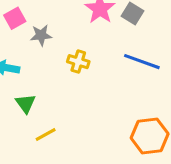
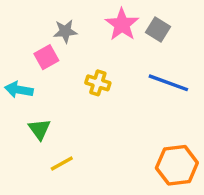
pink square: (15, 18) -> (46, 57), moved
gray star: (41, 35) -> (65, 31), moved

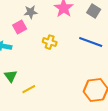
gray square: (158, 30) -> (94, 11), moved
green triangle: (39, 129) -> (11, 76), moved

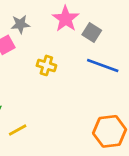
gray square: (94, 11) -> (92, 33), moved

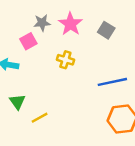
pink star: (66, 19) -> (70, 24), moved
blue line: (103, 65) -> (112, 82), moved, turned -32

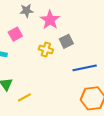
gray star: (42, 23) -> (26, 11), moved
gray square: (106, 30) -> (66, 41), moved, turned 32

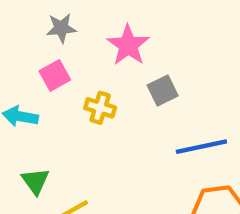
gray star: (26, 11) -> (61, 28), moved
yellow cross: (46, 49) -> (100, 108), moved

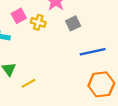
yellow cross: (100, 108) -> (38, 22), moved

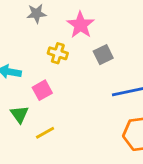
pink square: (19, 16) -> (42, 90), moved

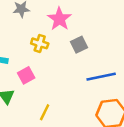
yellow line: (45, 133) -> (45, 112), moved, turned -35

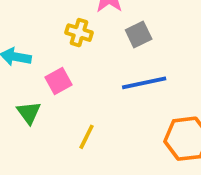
blue line: (101, 77) -> (144, 83), moved

